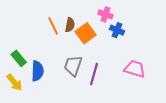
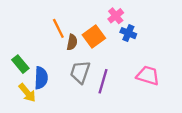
pink cross: (106, 14) -> (116, 16), turned 32
brown semicircle: (70, 25) -> (72, 42), moved
yellow arrow: (14, 82) -> (27, 93), moved

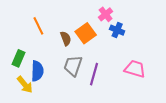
orange line: (58, 28) -> (38, 26), moved
brown semicircle: (72, 42) -> (66, 38), turned -32
green rectangle: (20, 64) -> (18, 58), turned 63

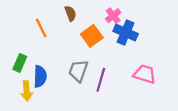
blue cross: (117, 30) -> (126, 33), size x1.5
brown semicircle: (66, 38) -> (70, 13), moved
yellow arrow: (25, 85) -> (27, 91), turned 36

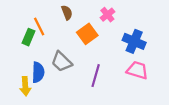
blue cross: (126, 33) -> (134, 41), moved
green rectangle: (20, 63) -> (28, 37), moved
gray trapezoid: (78, 71) -> (62, 62), moved, turned -65

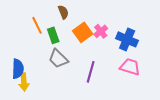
pink cross: (107, 15) -> (101, 31), moved
green rectangle: (28, 37) -> (53, 35), moved, turned -42
blue semicircle: (38, 72) -> (18, 69), moved

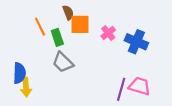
orange square: (83, 32) -> (80, 24), moved, turned 36
pink trapezoid: (130, 67) -> (140, 86), moved
purple line: (91, 72) -> (121, 89), moved

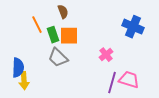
orange square: (80, 24) -> (69, 36), moved
pink cross: (108, 33) -> (106, 55), moved
blue cross: (136, 42) -> (133, 27), moved

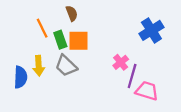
blue cross: (133, 27) -> (151, 30), turned 35
yellow arrow: (24, 81) -> (39, 66), moved
purple line: (112, 83) -> (132, 76), moved

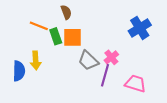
orange line: (42, 28) -> (39, 26), turned -42
gray trapezoid: (66, 66) -> (88, 61), moved
purple line: (132, 76) -> (105, 75), moved

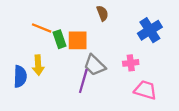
brown semicircle: (66, 12) -> (102, 13), moved
pink cross: (111, 57) -> (131, 63), moved, turned 32
purple line: (105, 75) -> (83, 81), moved

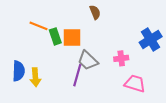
blue cross: (150, 30) -> (151, 40), moved
yellow arrow: (38, 65) -> (35, 77), moved

